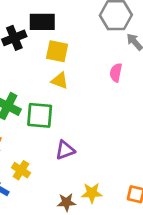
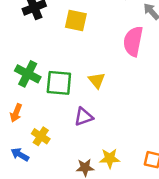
pink semicircle: (116, 73) -> (133, 41), size x1.6
yellow triangle: (60, 81) -> (97, 80), moved, turned 30

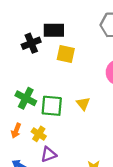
purple triangle: (84, 117) -> (49, 154), moved
yellow cross: (41, 136) -> (39, 134), moved

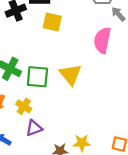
yellow triangle: (83, 104) -> (70, 74), size x1.5

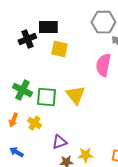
purple triangle: (34, 128) -> (59, 142), moved

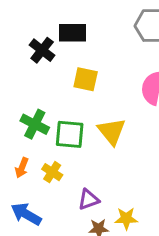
black cross: (27, 39) -> (42, 50), turned -30
yellow square: (59, 49) -> (86, 79), moved
blue arrow: (16, 152) -> (26, 214), size x1.5

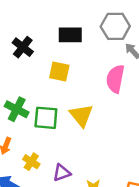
black rectangle: (73, 33) -> (70, 35), moved
yellow cross: (52, 172) -> (31, 162), moved

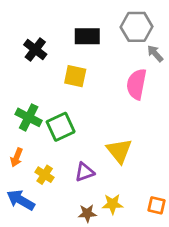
yellow triangle: (81, 115) -> (119, 151), moved
green square: (46, 118) -> (61, 127), turned -30
purple triangle: (62, 173) -> (85, 172), moved

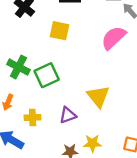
pink semicircle: (137, 84) -> (114, 38), turned 36
yellow cross: (45, 175) -> (33, 117), turned -35

